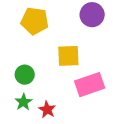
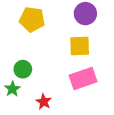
yellow square: (68, 56) -> (80, 46), moved
green star: (23, 102) -> (12, 89), moved

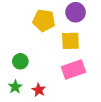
yellow pentagon: (32, 19) -> (44, 20), moved
green star: (12, 89) -> (15, 87), moved

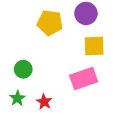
yellow square: (70, 41) -> (94, 46), moved

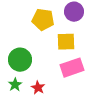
yellow square: (94, 46) -> (66, 42), moved
green circle: (23, 69) -> (20, 60), size x1.5

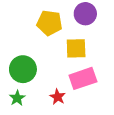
red star: (38, 88) -> (58, 97), moved

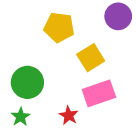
purple circle: (85, 14) -> (118, 16), moved
yellow square: (76, 48) -> (91, 58), turned -30

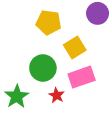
green circle: (27, 82) -> (43, 68), moved
green star: (21, 117) -> (17, 96), size x1.5

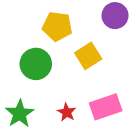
green circle: (43, 68) -> (36, 64), moved
pink rectangle: (82, 77) -> (106, 107), moved

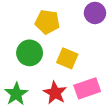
yellow square: (88, 56) -> (67, 58), moved, turned -35
red star: (67, 112) -> (55, 93), size x1.5

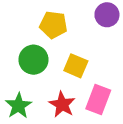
pink rectangle: (87, 88) -> (98, 99), turned -50

